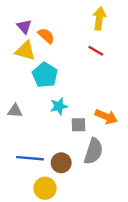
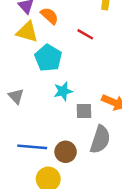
red line: (96, 51) -> (85, 34), moved
gray triangle: (15, 111) -> (16, 96), turned 42

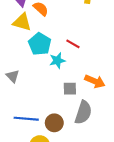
red line: (85, 34) -> (73, 44), moved
cyan star: (63, 91) -> (57, 61), moved

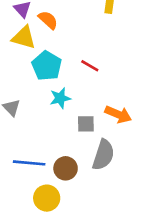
cyan star: (57, 61) -> (60, 98), moved

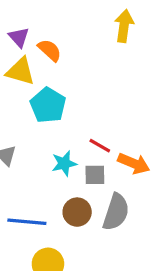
red line: (90, 66) -> (100, 146), moved
cyan star: (60, 98) -> (64, 163), moved
brown circle: (66, 168) -> (77, 212), moved

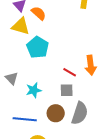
cyan star: (64, 163) -> (34, 90), moved
orange arrow: (134, 163) -> (91, 65), moved, turned 60

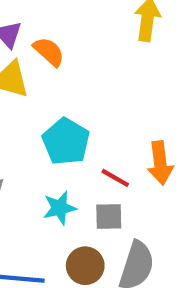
cyan pentagon: (38, 47) -> (66, 141), moved
cyan star: (34, 90) -> (60, 208), moved

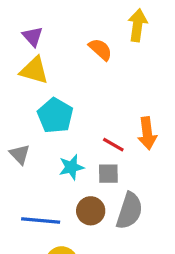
orange semicircle: (49, 52) -> (100, 49), moved
cyan pentagon: (66, 141) -> (55, 116), moved

